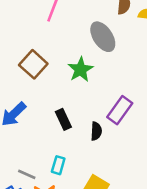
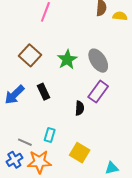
gray ellipse: (103, 37) -> (98, 61), moved
black rectangle: (63, 119) -> (43, 92), moved

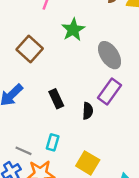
green star: (67, 60) -> (73, 30), moved
black rectangle: (43, 92) -> (56, 99), moved

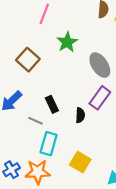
cyan rectangle: (53, 142) -> (49, 144), size x1.5
gray line: (24, 151) -> (36, 121), moved

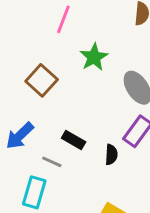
black rectangle: (52, 104) -> (74, 140), turned -35
cyan rectangle: (49, 144) -> (34, 192), moved

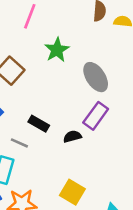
black semicircle: (111, 155) -> (72, 136), turned -108

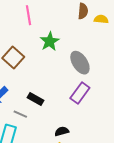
pink line: (30, 16) -> (28, 15), turned -30
black semicircle: (72, 136) -> (62, 131), moved

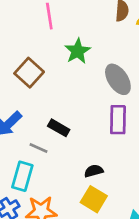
purple rectangle: (80, 93) -> (118, 120), turned -35

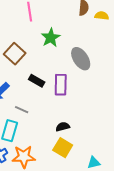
purple rectangle: (118, 120) -> (61, 85), moved
black rectangle: (59, 128) -> (37, 81), moved

